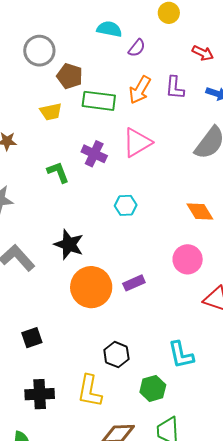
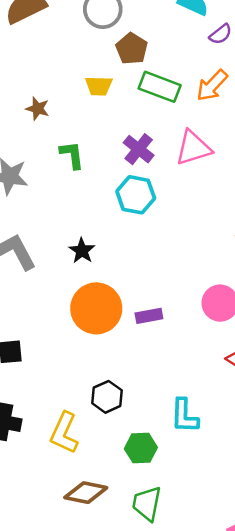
green L-shape: (58, 172) -> (72, 155), moved
cyan hexagon: (126, 205) -> (136, 195), moved, size x1.4
black star: (69, 244) -> (82, 251), size x0.7

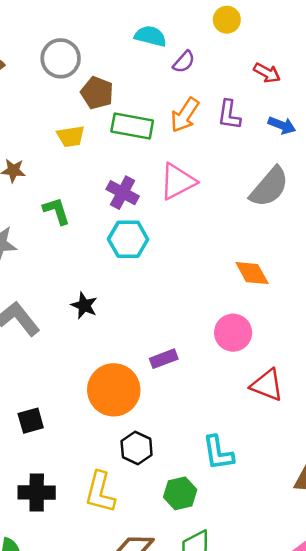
orange circle: (96, 308) -> (114, 390), moved

